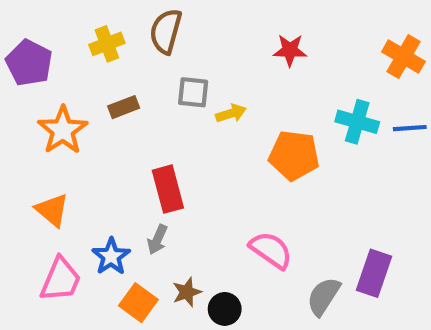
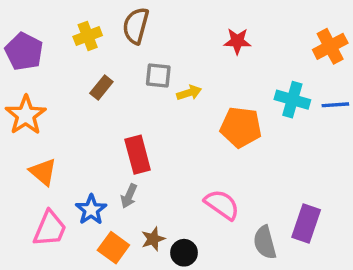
orange cross: (403, 57) -> (330, 46), turned 32
brown rectangle: (124, 107) -> (101, 88), turned -30
orange star: (63, 130) -> (26, 115), moved
gray semicircle: (324, 296) -> (265, 242), turned -48

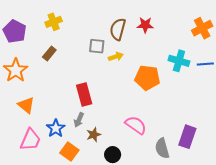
brown semicircle: (136, 26) -> (118, 29), moved
brown rectangle: (101, 88) -> (49, 53), moved
brown star: (153, 239) -> (94, 135), moved

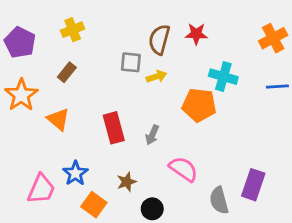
cyan cross: (179, 61) -> (223, 77), moved
orange triangle: (26, 105) -> (58, 119), moved
gray arrow: (79, 120) -> (152, 135), moved

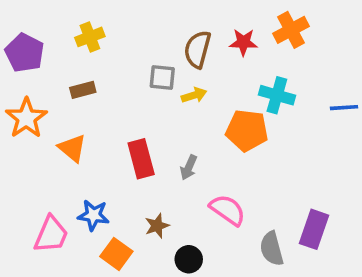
orange cross: (273, 38) -> (291, 30), moved
brown rectangle: (67, 72) -> (83, 90), turned 36
blue star: (75, 173) -> (93, 215), turned -30

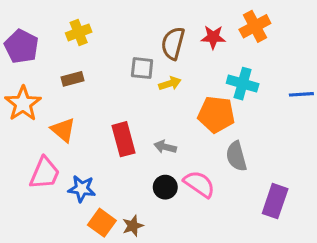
gray arrow: (189, 168) -> (165, 147), turned 80
brown star: (157, 226) -> (133, 226), moved
pink trapezoid: (51, 235) -> (45, 173), moved
gray semicircle: (272, 249) -> (236, 156), moved
black circle: (189, 259) -> (165, 187), moved

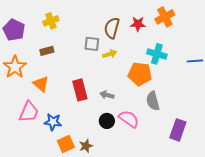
orange square: (102, 223) -> (66, 144), turned 30

